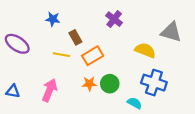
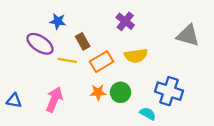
purple ellipse: (17, 44) -> (40, 44), moved
yellow semicircle: (145, 50) -> (136, 56), moved, turned 150

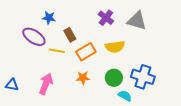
gray triangle: (188, 36) -> (137, 21), moved
green circle: (120, 92) -> (114, 78), moved

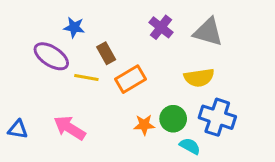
yellow semicircle: (115, 47) -> (199, 78), moved
orange star: (83, 78) -> (144, 125), moved
pink arrow: (46, 84) -> (70, 128), turned -80

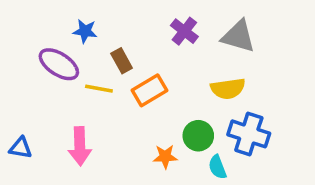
orange star: (144, 125) -> (165, 157), moved
pink arrow: (70, 128) -> (80, 146), turned -124
cyan semicircle: (190, 146) -> (217, 167), turned -140

